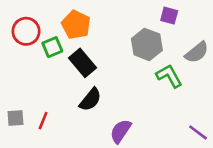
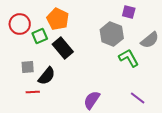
black semicircle: (90, 100) -> (47, 76), moved
gray square: (16, 118) -> (28, 67), moved
red line: (43, 121) -> (33, 92), turned 64
purple line: (198, 132) -> (138, 98), moved

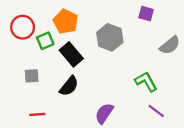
gray hexagon: (112, 34) -> (110, 37), moved
green L-shape: (129, 58) -> (146, 82), moved
black semicircle: (47, 76) -> (69, 86), moved
red line: (33, 92) -> (37, 114), moved

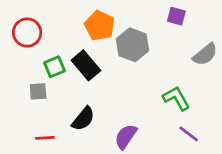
orange pentagon: (66, 22) -> (100, 26), moved
green square: (45, 41) -> (54, 67), moved
black semicircle: (69, 86) -> (83, 119), moved

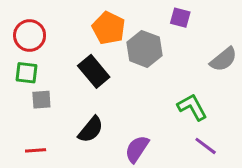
purple square: (176, 16) -> (180, 18), moved
green square: (54, 67) -> (27, 73), moved, turned 30
red line: (45, 138) -> (36, 150), moved

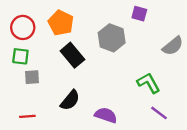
orange pentagon: (109, 28) -> (61, 23), moved
purple semicircle: (137, 149) -> (106, 115), turned 75

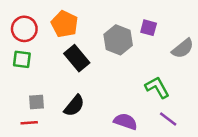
purple square: (139, 14) -> (149, 28), moved
gray square: (32, 77) -> (36, 102), moved
purple semicircle: (106, 115) -> (125, 122), moved

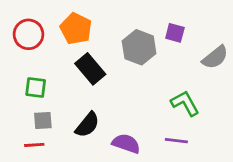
green square: (22, 59) -> (36, 87), moved
purple line: (168, 119) -> (176, 141), moved, turned -30
purple semicircle: (125, 122) -> (126, 143), moved

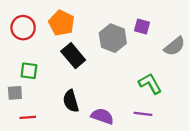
gray square: (43, 120) -> (15, 93), moved
black semicircle: (87, 125) -> (71, 101), turned 125

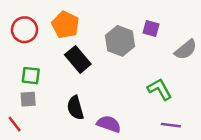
gray square: (15, 93) -> (28, 99), moved
purple line: (143, 114) -> (171, 125), moved
red line: (28, 117) -> (15, 124), moved, turned 56

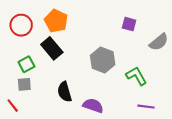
gray hexagon: (120, 41) -> (103, 60), moved
black rectangle: (78, 59) -> (52, 48), moved
green square: (31, 76) -> (26, 64), turned -35

